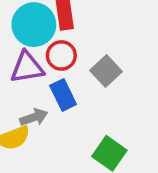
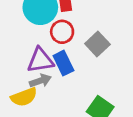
purple triangle: (27, 67) -> (40, 60), moved

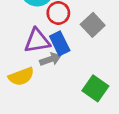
gray arrow: (40, 81) -> (50, 59), moved

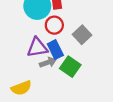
yellow semicircle: (21, 76) -> (21, 88), moved
green square: (95, 88) -> (70, 67), moved

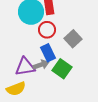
purple triangle: (37, 47) -> (25, 67), moved

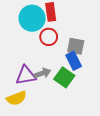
gray square: (73, 39) -> (76, 46), turned -36
blue rectangle: (48, 53) -> (74, 61), moved

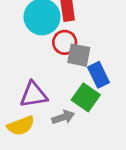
gray square: (76, 46) -> (79, 55), moved
gray arrow: (42, 73) -> (63, 117), moved

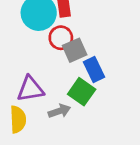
gray square: (79, 55) -> (75, 50), turned -35
yellow semicircle: (21, 126) -> (18, 119), turned -72

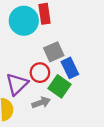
red circle: (61, 38) -> (40, 73), moved
purple triangle: (30, 89) -> (17, 84), turned -35

